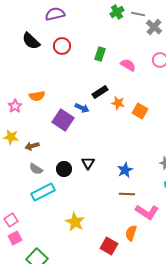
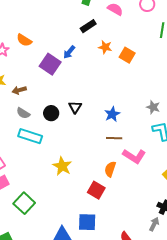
black rectangle: (100, 92) -> (88, 26), moved
orange semicircle: (37, 96) -> (24, 40), turned 42
blue arrow: (82, 108) -> (69, 52), turned 104
cyan rectangle: (43, 192) -> (30, 136), turned 45
orange semicircle: (131, 233) -> (110, 169), moved

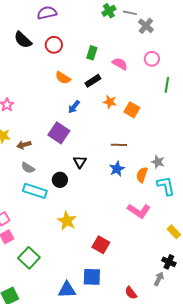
orange semicircle: (24, 40) -> (63, 78), moved
purple square: (50, 64) -> (59, 133), moved
black circle: (51, 113) -> (60, 180), moved
brown line: (114, 138) -> (119, 145), moved
orange semicircle: (110, 169) -> (142, 175), moved

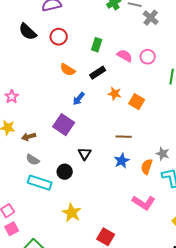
pink circle: (152, 59) -> (148, 57), moved

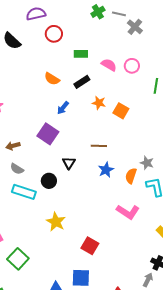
red circle: (59, 37) -> (54, 34), moved
green rectangle: (97, 45) -> (81, 54), turned 72
brown line: (124, 137) -> (99, 146), moved

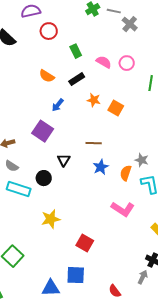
green rectangle: (81, 54) -> (76, 51), turned 64
yellow star: (56, 222) -> (51, 219), turned 30

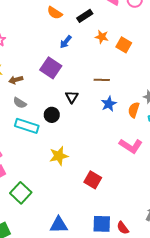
blue square: (76, 275) -> (102, 224), moved

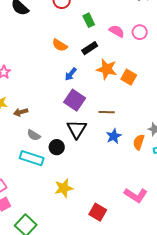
orange star: (102, 37) -> (107, 69), size x1.5
purple square: (51, 68) -> (75, 100), moved
black triangle: (72, 97) -> (77, 129), size x1.5
gray semicircle: (20, 103) -> (34, 135), moved
pink L-shape: (131, 146) -> (136, 195), moved

